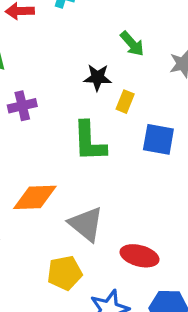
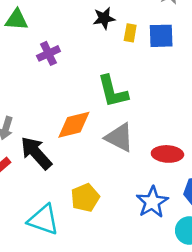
blue square: (158, 139) -> (161, 36), moved
green L-shape: (89, 142) -> (113, 91), moved
yellow pentagon: (65, 273) -> (85, 198), moved

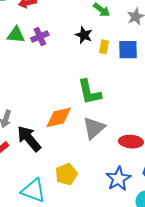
black star: (104, 18) -> (84, 35), turned 30
purple cross: (48, 53) -> (40, 37), moved
gray triangle: (119, 137) -> (94, 128), turned 50

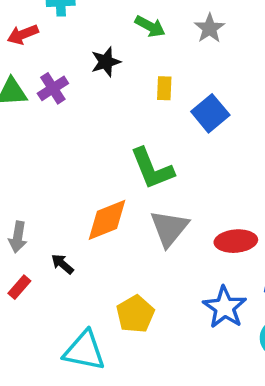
black star: (84, 35) -> (106, 62), moved, turned -30
blue square: (128, 50) -> (210, 113), moved, turned -30
black arrow: (29, 139) -> (62, 264), size x0.5

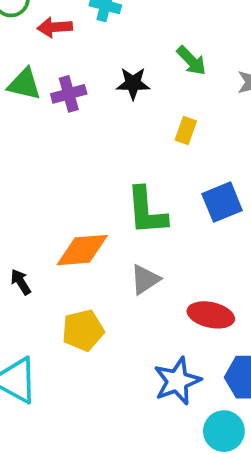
blue square: (210, 113) -> (222, 202), moved
gray triangle: (169, 228) -> (145, 279), size x0.7
yellow pentagon: (135, 314) -> (83, 330), moved

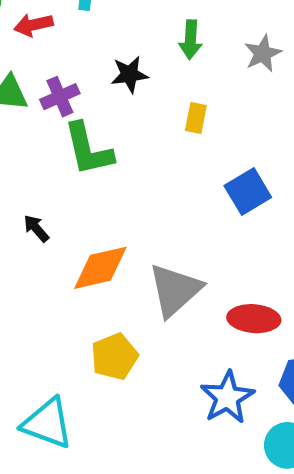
green arrow: (191, 61) -> (191, 40), turned 56
green L-shape: (147, 211) -> (88, 149), moved
gray triangle: (145, 279) -> (175, 290), size x1.6
black arrow: (21, 282) -> (36, 228), moved

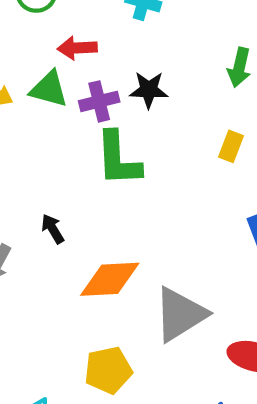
red arrow: (33, 25) -> (77, 48), moved
black star: (130, 74) -> (149, 90), moved

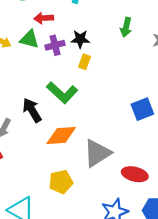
yellow rectangle: (231, 146) -> (84, 62), moved
green L-shape: (118, 159) -> (62, 93), moved, turned -44
black arrow: (53, 229) -> (32, 110), size x1.6

